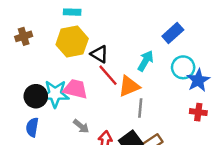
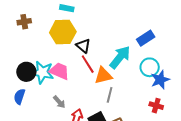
cyan arrow: (146, 61) -> (120, 57), size x1.4

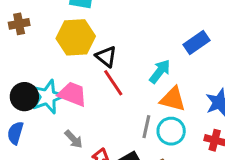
cyan arrow: (120, 57) -> (160, 71), size x0.7
cyan circle: (150, 67) -> (171, 131), moved
cyan star: (42, 72) -> (48, 97), turned -30
orange triangle: (103, 76) -> (173, 99), moved, turned 30

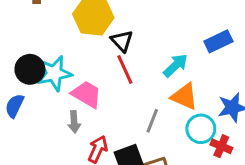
pink trapezoid: (72, 94) -> (87, 94), moved
cyan circle: (171, 131) -> (201, 129), moved
gray arrow: (74, 139) -> (74, 122), turned 30

